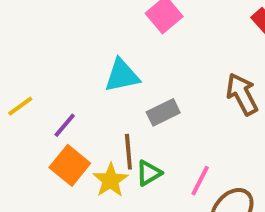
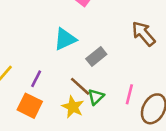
brown line: (128, 152) -> (80, 86), turned -30
orange square: (70, 165) -> (30, 106), moved

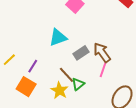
brown arrow: (144, 34) -> (102, 53), moved
pink line: (129, 94) -> (103, 69), moved

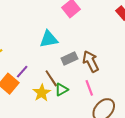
purple line: (33, 66) -> (22, 72), moved
pink line: (103, 69) -> (89, 88), moved, turned -49

